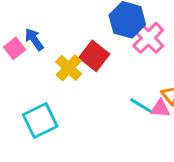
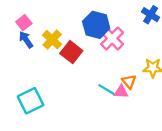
pink square: (15, 48) -> (24, 23), moved
yellow cross: (69, 68) -> (52, 40), moved

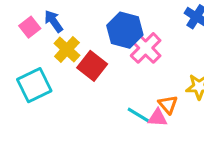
blue arrow: (26, 40) -> (54, 21), moved
cyan square: (31, 101) -> (34, 85), moved

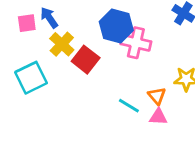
pink square: (30, 27) -> (27, 23), turned 30
pink cross: (146, 48) -> (136, 43), turned -32
pink triangle: (158, 118) -> (158, 117), moved

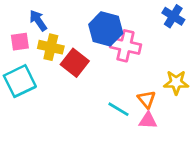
pink square: (27, 23) -> (20, 42), moved
yellow cross: (62, 44) -> (51, 47), turned -30

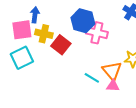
blue arrow: (38, 20) -> (35, 15), turned 42
pink square: (20, 42) -> (22, 30), size x1.5
orange triangle: (147, 99) -> (112, 71), size x1.5

